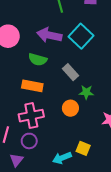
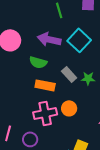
orange rectangle: (32, 86) -> (45, 85), moved
green star: (86, 92) -> (88, 78), moved
pink cross: (31, 116) -> (45, 113), moved

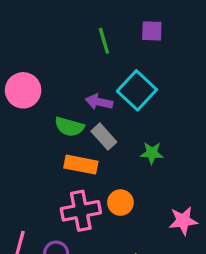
purple arrow: (49, 39) -> (99, 102), moved, size x0.7
gray rectangle: (69, 74) -> (104, 137), moved

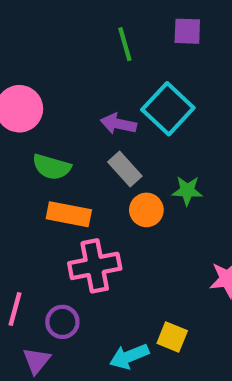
green semicircle: (69, 127) -> (52, 167), moved
orange rectangle: (81, 165) -> (69, 214), moved
orange circle: (120, 203) -> (146, 210), moved

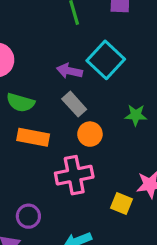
green star: (187, 191) -> (136, 115), moved
pink cross: (95, 266) -> (74, 175), moved
yellow square: (172, 337) -> (122, 204), moved

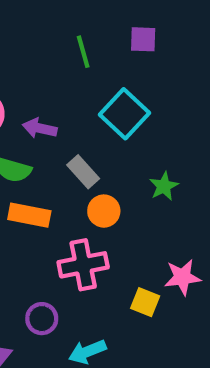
purple arrow: (69, 71) -> (40, 128), moved
green star: (136, 115) -> (164, 186), turned -30
purple circle: (28, 216) -> (42, 319), moved

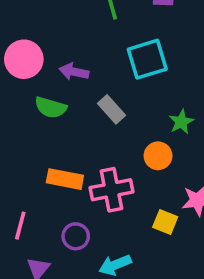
cyan square: (124, 114) -> (147, 59), turned 30
orange circle: (104, 211) -> (158, 156), moved
orange rectangle: (29, 215) -> (65, 179), moved

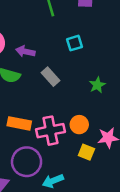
cyan square: (147, 59) -> (74, 43), size x0.6
orange circle: (158, 156) -> (79, 125), moved
purple circle: (76, 236) -> (27, 162), size x1.6

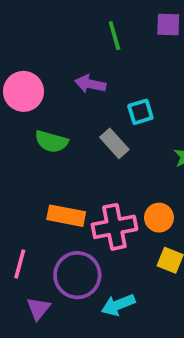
cyan square: (74, 43) -> (140, 112), moved
purple arrow: (25, 51) -> (90, 84), moved

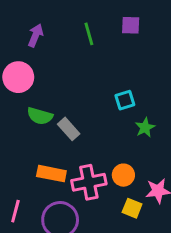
purple arrow: (90, 84) -> (36, 35), moved, turned 100
cyan square: (140, 112) -> (125, 100), moved
gray rectangle: (114, 143) -> (69, 129), moved

